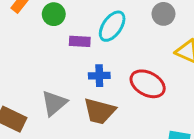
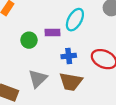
green circle: (54, 14) -> (29, 40), moved

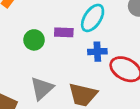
blue cross: (69, 56) -> (97, 52), moved

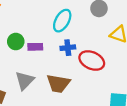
purple rectangle: (64, 32) -> (35, 47), moved

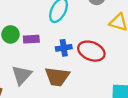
blue cross: (68, 48) -> (64, 48), moved

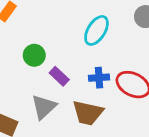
purple rectangle: (31, 39) -> (59, 76), moved, turned 42

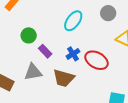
blue cross: (99, 78) -> (73, 54), turned -32
gray triangle: (44, 107) -> (33, 72), turned 30

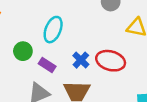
cyan ellipse: (73, 21) -> (53, 30), moved

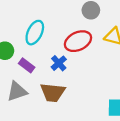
red ellipse: (111, 61) -> (78, 41), moved, turned -45

